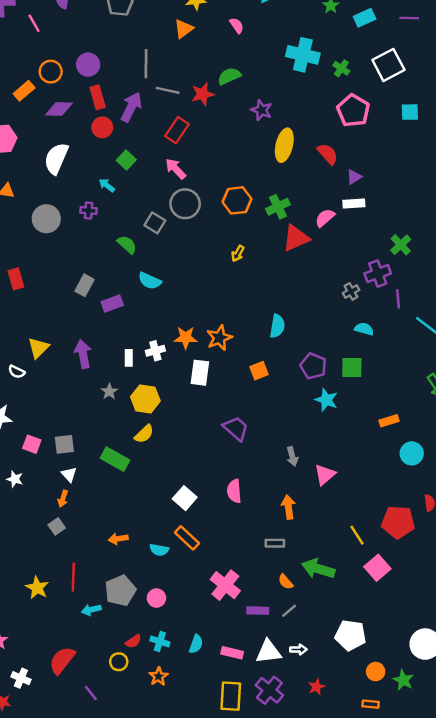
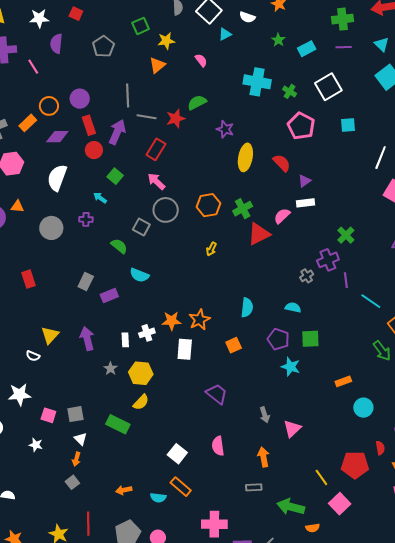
cyan semicircle: (364, 329) -> (293, 308), moved
orange semicircle: (286, 582) -> (313, 528), moved, turned -56
pink cross: (225, 585) -> (214, 524), turned -35

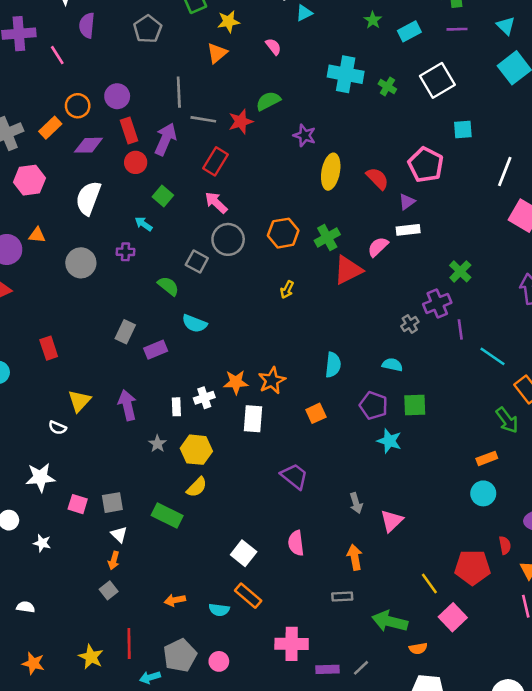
pink pentagon: (301, 126) -> (426, 165), moved
red rectangle: (28, 279) -> (49, 348), moved
orange rectangle: (343, 381) -> (487, 458), moved
white star: (36, 445) -> (42, 543), moved

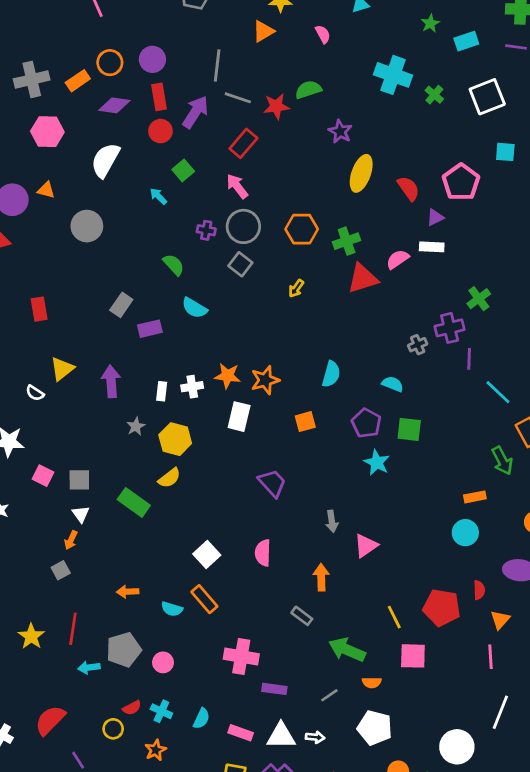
purple cross: (125, 252) -> (206, 230), moved
gray square: (197, 261) -> (240, 264), moved
gray rectangle: (342, 596) -> (302, 616), turned 30
pink square: (453, 617) -> (413, 656), turned 36
gray line: (361, 668) -> (329, 695), moved

